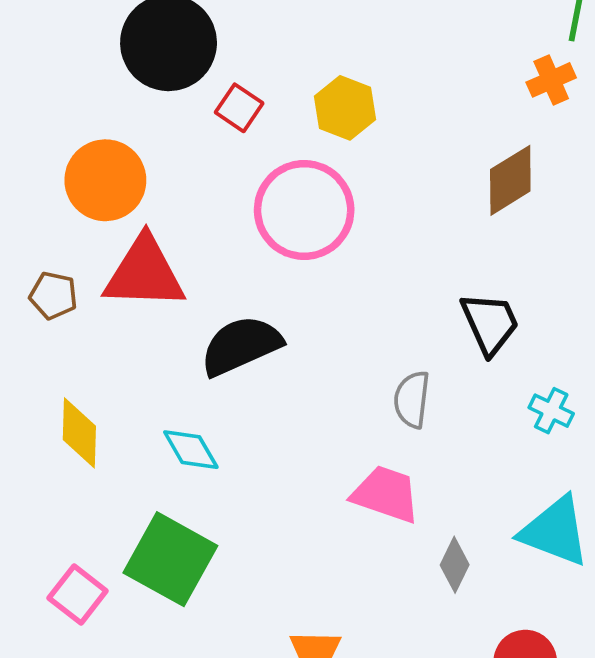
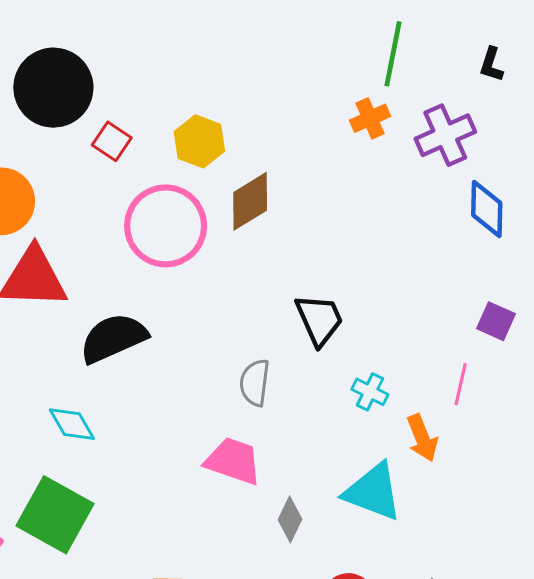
brown diamond: (510, 180) -> (250, 201), moved

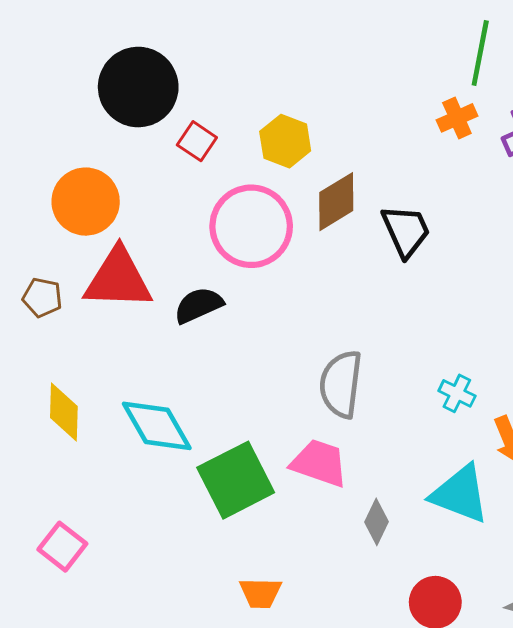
black trapezoid: (319, 320) -> (406, 231), moved
black semicircle: (113, 338) -> (199, 305), moved, size x0.7
gray semicircle: (255, 383) -> (341, 384), size x1.4
cyan diamond: (72, 424) -> (157, 426), size x1.5
green square: (55, 515) -> (236, 480), moved, turned 34

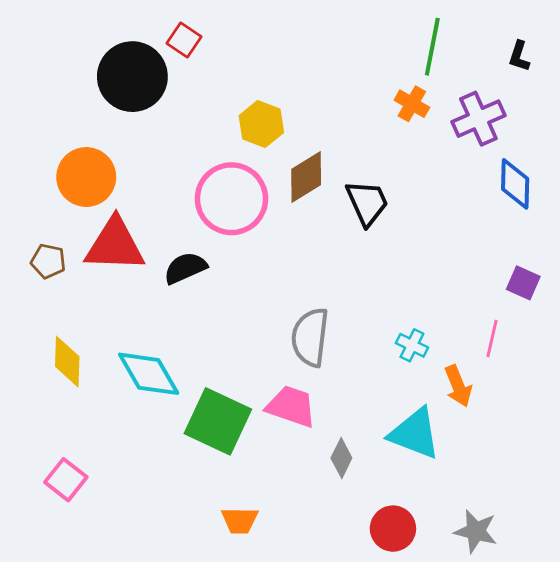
orange cross: (457, 118) -> (412, 104), turned -36
red square: (197, 141) -> (184, 40), moved
green square: (236, 480) -> (218, 421), turned -38

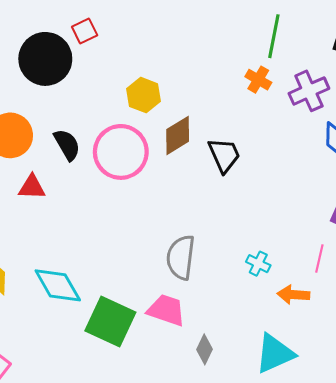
red square: (184, 40) -> (85, 31), turned 30
red triangle: (115, 245) -> (32, 187), size x0.6
black semicircle: (185, 268) -> (67, 145), moved, turned 84
orange arrow: (458, 386) -> (293, 295), turned 116
cyan triangle: (415, 434) -> (275, 354), moved, turned -45

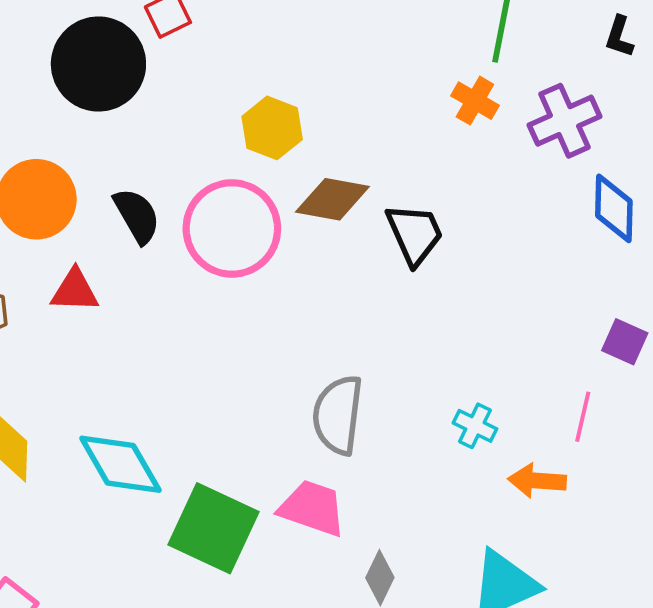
brown diamond: (178, 135) -> (332, 199), turned 42

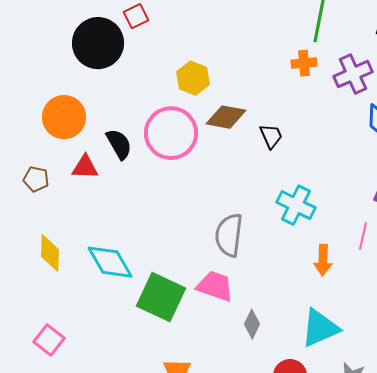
orange cross: (475, 101) -> (304, 63), turned -35
black semicircle: (137, 216) -> (119, 144), moved
black trapezoid: (415, 234) -> (271, 136), size x0.7
cyan cross: (475, 426) -> (296, 205), moved, size x1.6
orange arrow: (537, 481) -> (323, 260), moved, turned -92

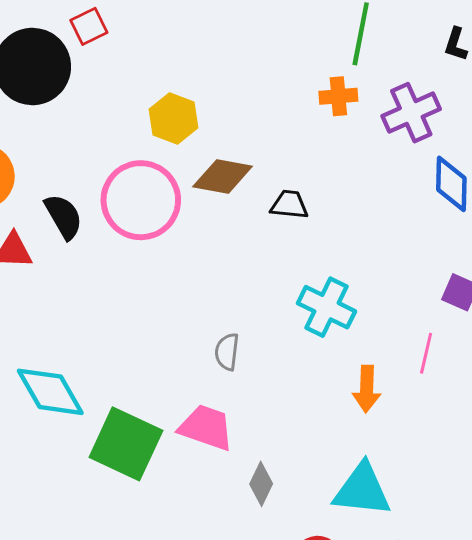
black trapezoid: (271, 136) -> (289, 205), turned -60
gray semicircle: (229, 235) -> (227, 352), size x0.6
cyan triangle: (320, 328) -> (362, 490), turned 30

